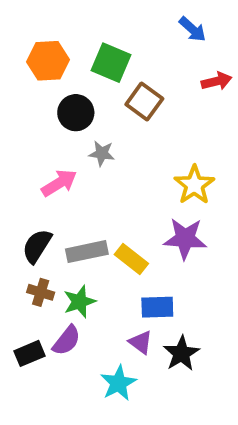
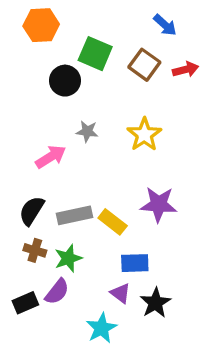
orange hexagon: (48, 61) -> (41, 25), moved
brown square: (144, 102) -> (144, 65), moved
black circle: (76, 113) -> (65, 81), moved
yellow star: (194, 185) -> (144, 135), moved

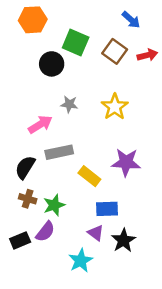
gray rectangle: (75, 215) -> (59, 152), moved

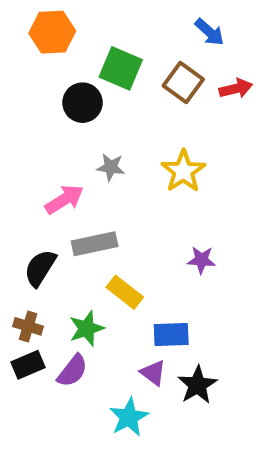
purple star: (126, 162) -> (201, 260), size x0.6
yellow rectangle: (89, 176) -> (125, 292), moved
brown cross: (28, 199) -> (28, 326), moved
black rectangle: (20, 240) -> (28, 365), moved

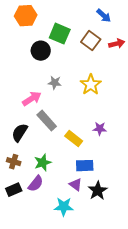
gray rectangle: (95, 244) -> (47, 121), turned 60
yellow rectangle: (125, 292) -> (74, 139), moved
black rectangle: (28, 365) -> (14, 190), moved
cyan star: (129, 417) -> (64, 207), turned 30

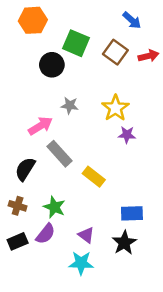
purple star: (100, 129) -> (127, 135), moved
green star: (43, 163) -> (54, 207), turned -30
blue rectangle: (85, 166) -> (132, 213), moved
purple triangle: (76, 185) -> (86, 235), moved

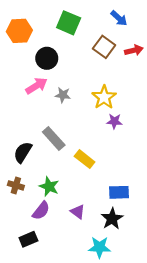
orange hexagon: (33, 20) -> (19, 31), moved
green square: (76, 43) -> (69, 23), moved
pink arrow: (40, 126) -> (36, 86), moved
black rectangle: (18, 241) -> (28, 239), moved
cyan star: (81, 263) -> (99, 247), moved

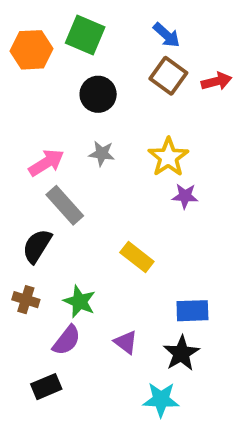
blue arrow: (119, 18) -> (167, 35), moved
green square: (69, 23) -> (85, 35), moved
black circle: (47, 58) -> (98, 94), moved
pink arrow: (36, 86) -> (46, 163), moved
gray rectangle: (54, 138) -> (65, 205), moved

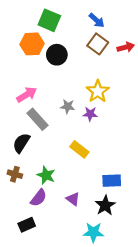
orange hexagon: (31, 50) -> (32, 44), moved
gray star: (102, 153) -> (68, 106), moved
purple star: (185, 196) -> (90, 114), moved

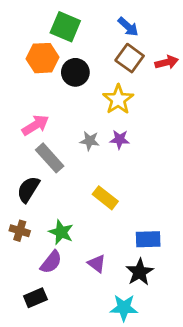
yellow star: (98, 91) -> (118, 99), moved
purple star: (90, 114) -> (120, 139), moved

